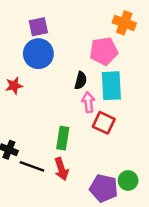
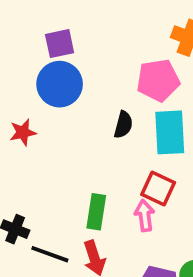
pink arrow: (88, 102) -> (145, 216), moved

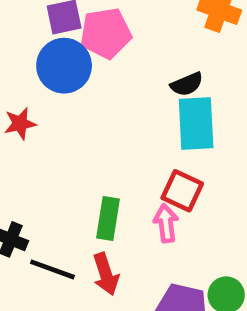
pink pentagon: (158, 80) -> (106, 33), moved
black semicircle: (123, 125) -> (187, 84), moved, turned 52

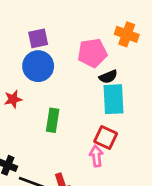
pink pentagon: (106, 33) -> (92, 53), moved
green rectangle: (108, 219) -> (53, 120), moved

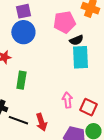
green rectangle: (53, 120) -> (21, 80), moved
red square: (106, 138) -> (88, 107), moved

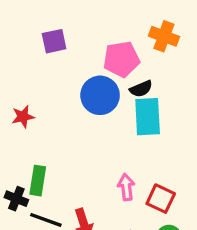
blue circle: (23, 32) -> (100, 95), moved
green rectangle: (21, 80) -> (38, 181), moved

